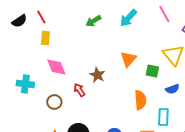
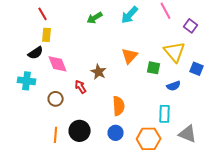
black semicircle: (19, 21) -> (36, 53), moved
orange semicircle: (140, 100) -> (119, 106), moved

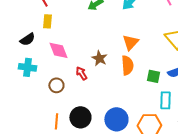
black semicircle: (36, 53) -> (27, 39), moved
green square: (154, 68) -> (153, 76), moved
orange semicircle: (119, 106) -> (127, 65), moved
blue circle: (116, 133) -> (116, 119), size x1.5

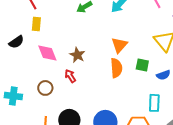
brown star: (99, 58) -> (77, 55), moved
cyan cross: (27, 67) -> (13, 96), moved
green square: (153, 76) -> (142, 65), moved

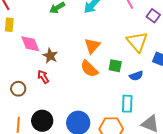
pink diamond: (47, 53) -> (30, 44), moved
orange semicircle: (116, 68) -> (89, 69), turned 138

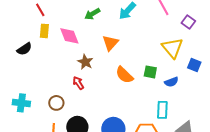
pink diamond: (30, 44) -> (69, 36), moved
orange triangle: (92, 46) -> (110, 43), moved
brown circle: (18, 89) -> (56, 103), moved

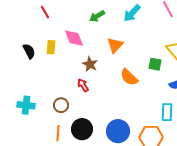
yellow rectangle: (44, 31) -> (51, 47), moved
black semicircle: (24, 49) -> (29, 51), turned -84
green square: (150, 72) -> (155, 64), moved

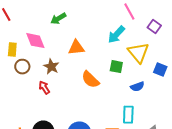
cyan arrow: (132, 13) -> (116, 35), moved
orange triangle: (115, 45) -> (76, 48), turned 42
brown circle: (61, 105) -> (22, 67), moved

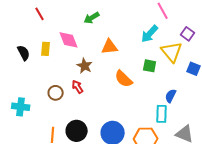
purple square: (154, 27) -> (188, 34), moved
brown circle: (22, 67) -> (56, 93), moved
blue semicircle: (137, 87) -> (171, 96), moved, turned 136

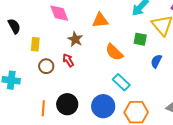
yellow rectangle: (46, 49) -> (35, 44), moved
blue semicircle: (171, 96) -> (156, 61), moved
cyan rectangle: (162, 114) -> (121, 82), moved, turned -48

